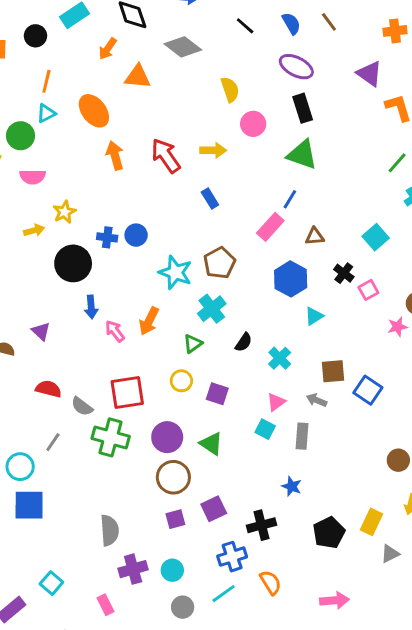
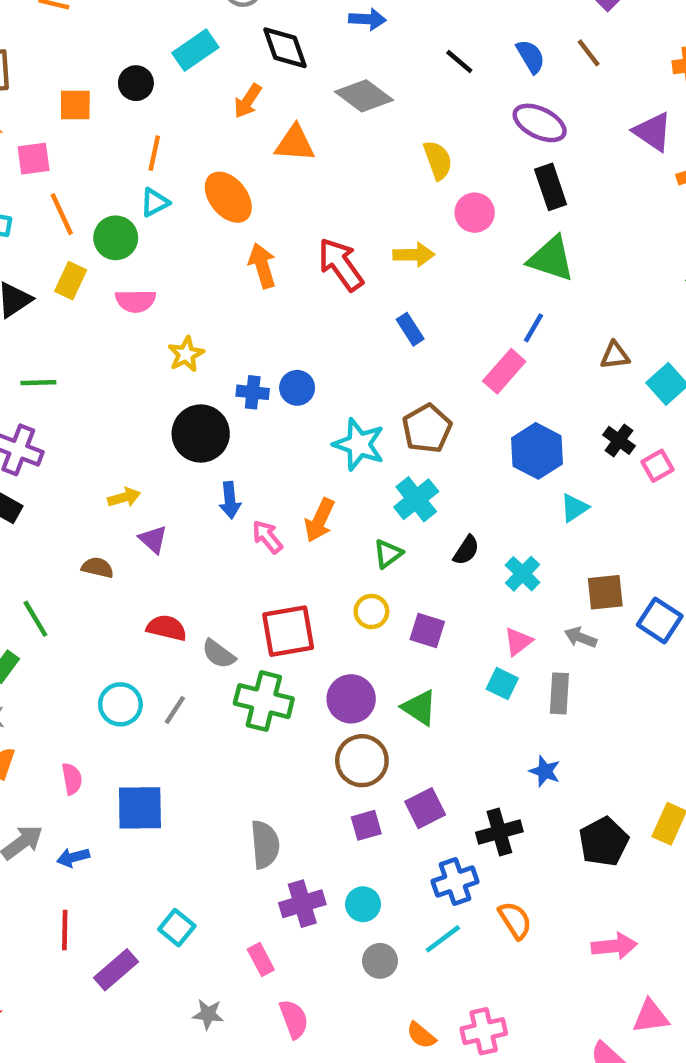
yellow arrow: (34, 230) -> (124, 497), moved
brown triangle: (315, 236) -> (615, 356), moved
cyan circle: (20, 467) -> (120, 704), moved

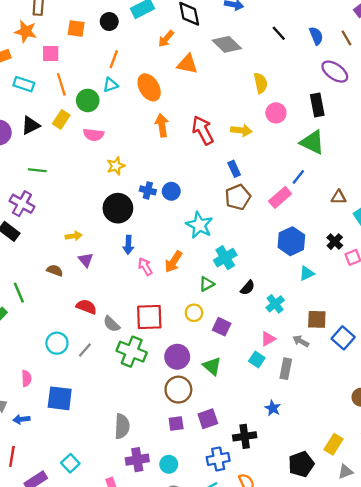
purple ellipse: (540, 123) -> (335, 72), moved
brown pentagon: (427, 428) -> (238, 197), moved
black pentagon: (604, 842) -> (301, 464), moved

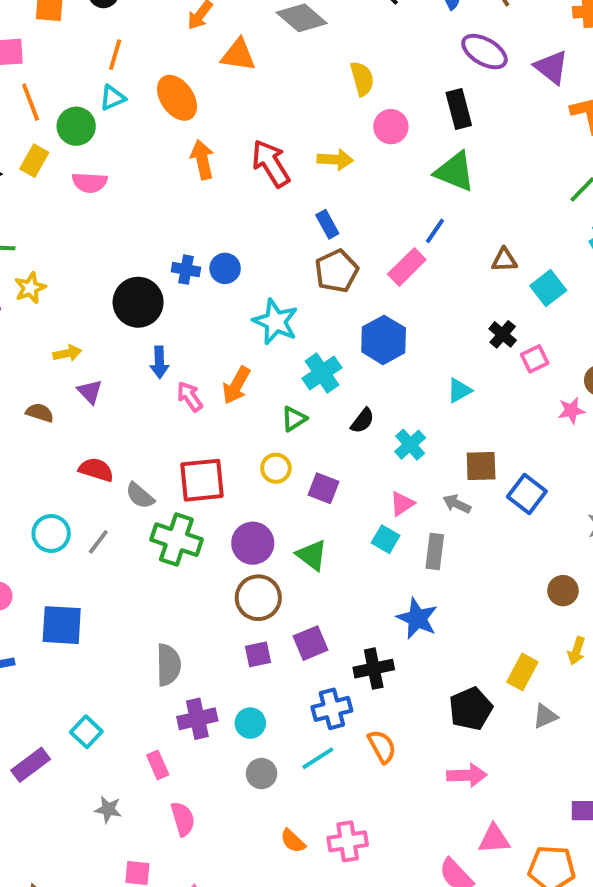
yellow star: (116, 166) -> (30, 288), moved
blue hexagon: (291, 241) -> (384, 340), moved
blue star: (273, 408) -> (417, 618), size x1.5

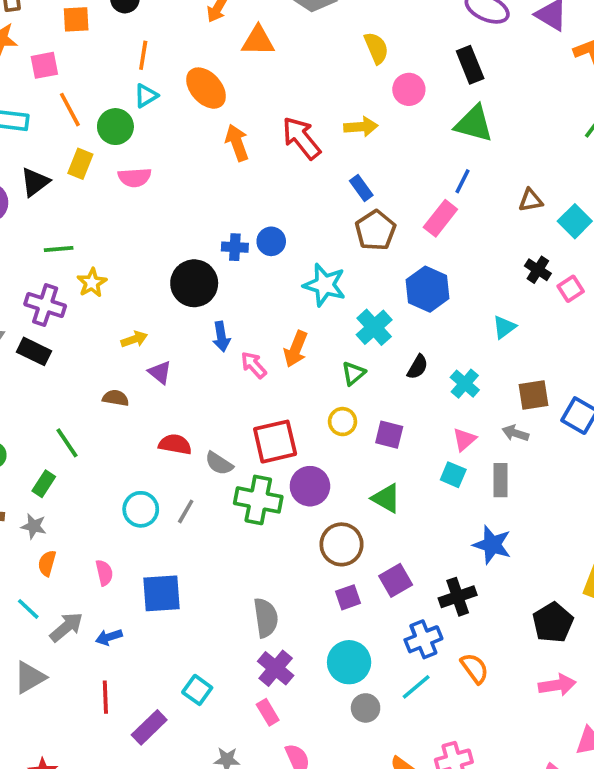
purple circle: (253, 543) -> (310, 486), moved
purple cross: (197, 719) -> (276, 668), moved, turned -30
cyan circle: (250, 723) -> (349, 662), size x1.5

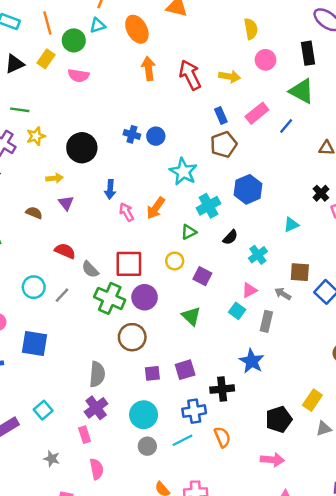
pink rectangle: (440, 218) -> (257, 113), moved
black circle: (194, 283) -> (82, 148), moved
brown circle: (342, 544) -> (132, 337), moved

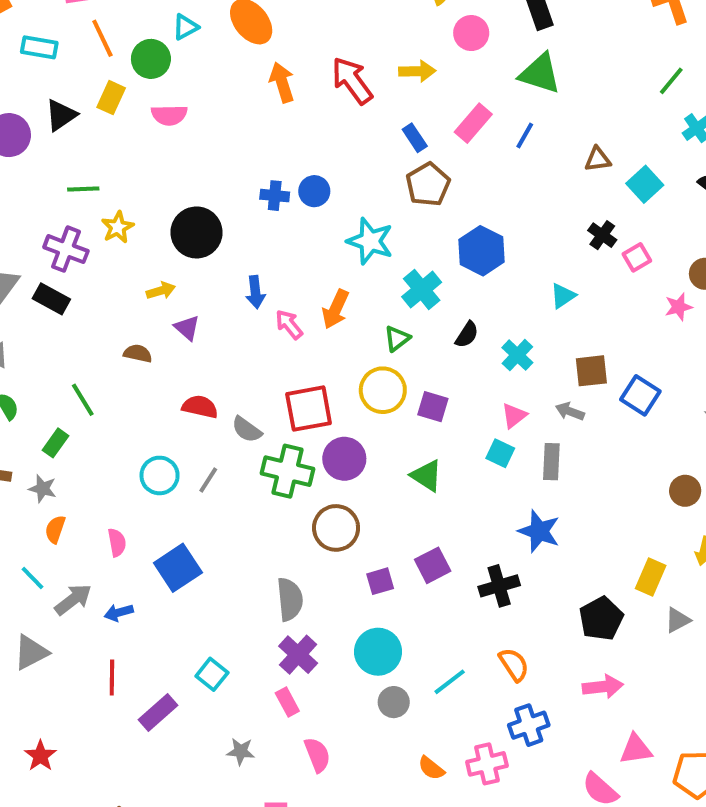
yellow circle: (175, 261) -> (383, 390), size x1.5
blue square: (35, 344) -> (178, 568), turned -32
blue cross: (194, 411) -> (529, 725), moved

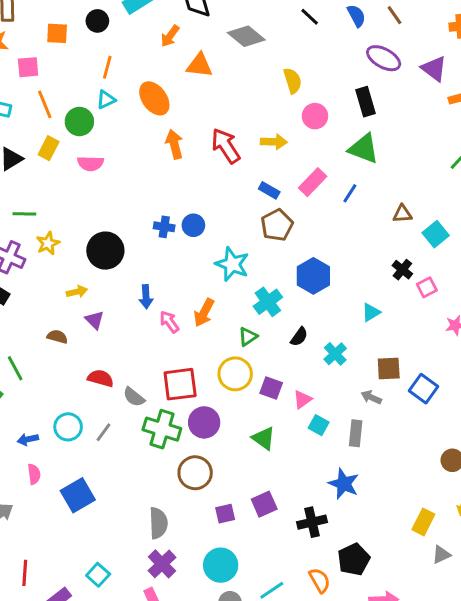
blue rectangle: (415, 138) -> (269, 190), turned -30
pink triangle: (514, 416) -> (302, 400), moved
blue arrow: (119, 613) -> (28, 439), moved
black pentagon: (601, 619) -> (354, 559), moved

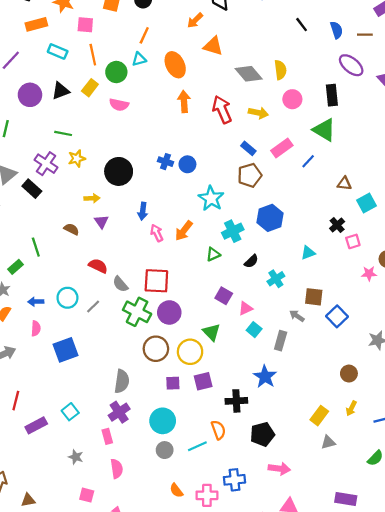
brown line: (394, 15) -> (365, 35), turned -64
gray diamond: (246, 36) -> (249, 74), moved
yellow circle: (235, 374) -> (190, 352), moved
orange semicircle: (320, 580) -> (218, 430), moved

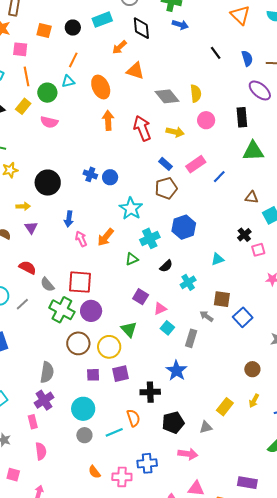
green triangle: (324, 130) -> (253, 151), moved, turned -35
gray triangle: (328, 442) -> (206, 427), moved

